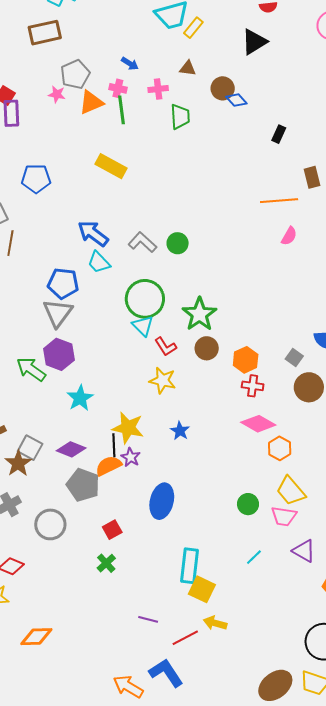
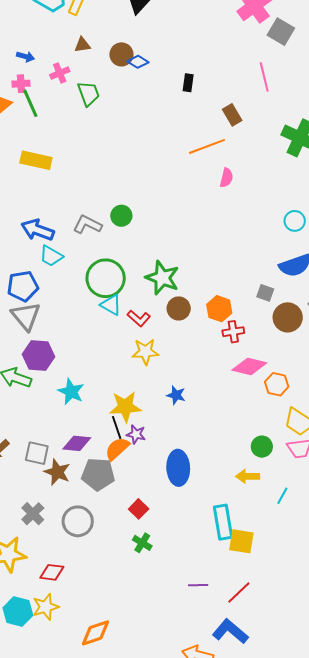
brown star: (18, 463) -> (57, 472), moved
yellow arrow: (215, 623) -> (248, 476), moved

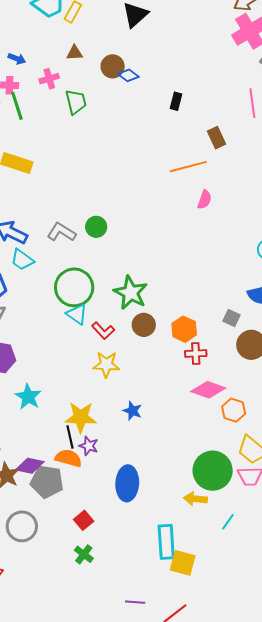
purple diamond: (77, 443) -> (30, 466), moved
green circle: (262, 447) -> (213, 471), size x1.8
orange semicircle: (117, 449) -> (68, 458), turned 52

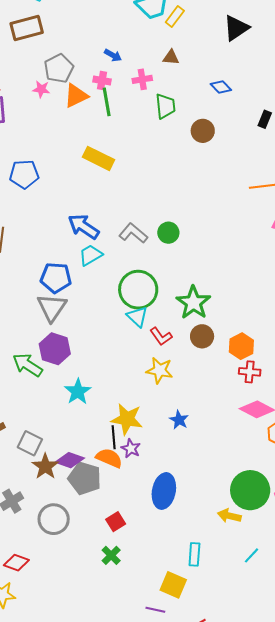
brown circle: (113, 66) -> (203, 131), moved
cyan trapezoid: (22, 260) -> (91, 255), turned 105
cyan line: (228, 522) -> (251, 555), moved
cyan rectangle: (166, 542) -> (194, 554), size x0.7
yellow square: (183, 563) -> (173, 585), moved

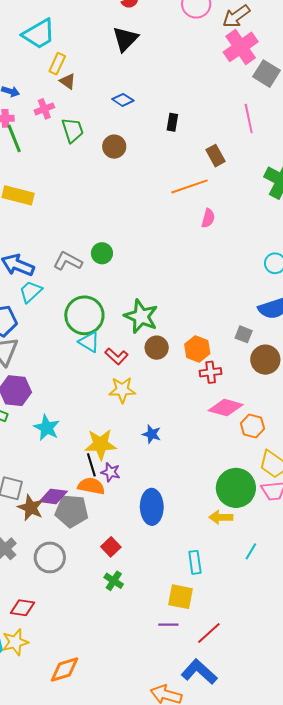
yellow rectangle: (175, 17) -> (57, 64), moved
brown triangle: (171, 57) -> (68, 81), turned 42

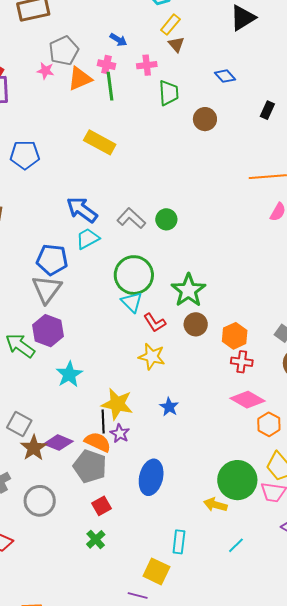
gray pentagon: (72, 511) -> (90, 466), moved

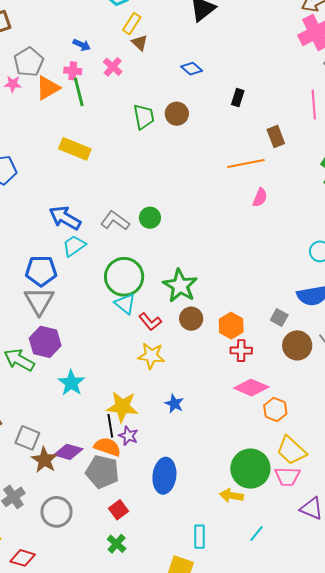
pink cross: (147, 65) -> (113, 67), turned -36
green trapezoid: (169, 93) -> (144, 117), moved

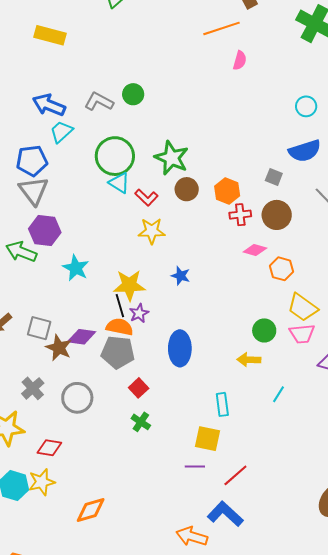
brown circle: (297, 345) -> (277, 215), moved
pink diamond: (251, 388) -> (255, 250), size x0.7
purple star: (128, 436) -> (139, 313), turned 30
green circle: (250, 469) -> (264, 330), size x0.6

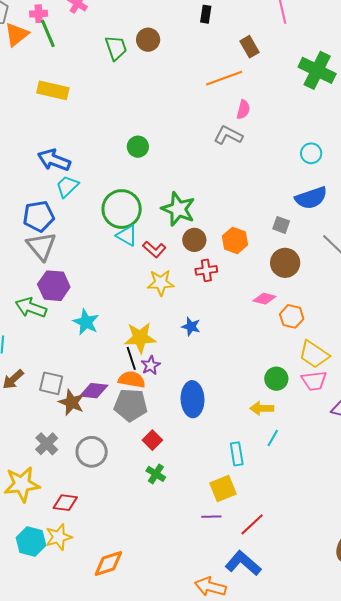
gray L-shape: (99, 102) -> (228, 135), moved
red cross: (240, 215) -> (206, 270), moved
cyan line: (278, 394) -> (273, 438), moved
yellow square: (208, 439) -> (223, 488), turned -32

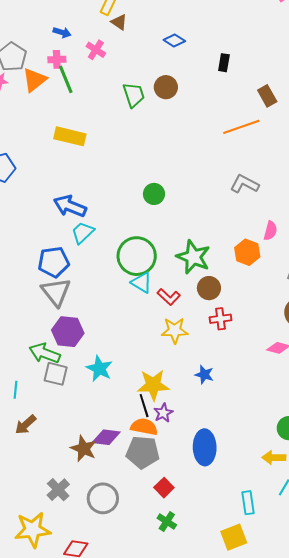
pink semicircle: (243, 109) -> (270, 231), moved
orange hexagon: (235, 240) -> (247, 252), moved
gray square: (51, 383) -> (56, 374), moved

